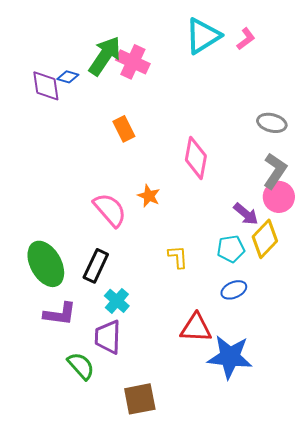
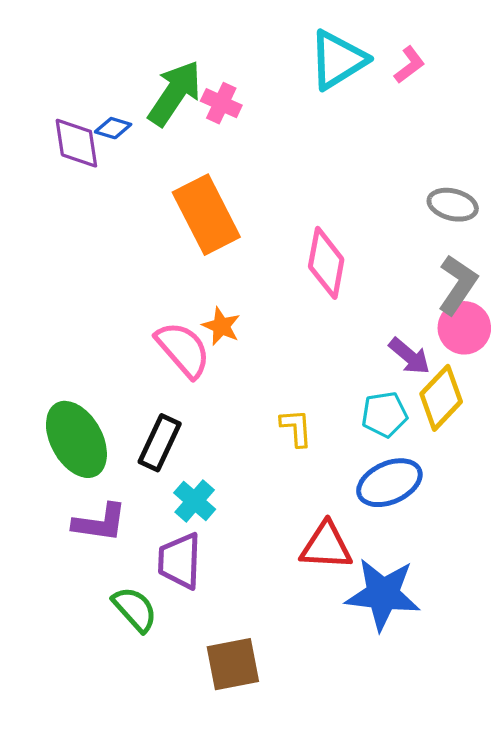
pink cross: (133, 62) -> (221, 103), size x0.7
orange rectangle: (124, 129) -> (206, 215), size x1.8
orange star: (149, 196) -> (221, 326), moved
blue ellipse: (234, 290) -> (389, 483), size x1.5

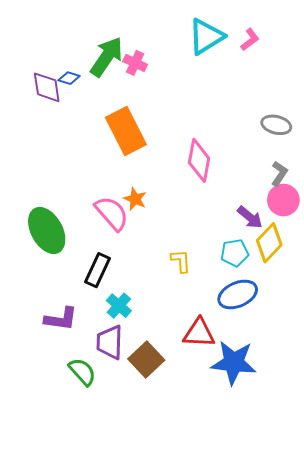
gray L-shape: (458, 285) -> (279, 174), size x0.7
green ellipse: (76, 439) -> (47, 230), moved
brown square: (233, 664) -> (146, 359), moved, turned -32

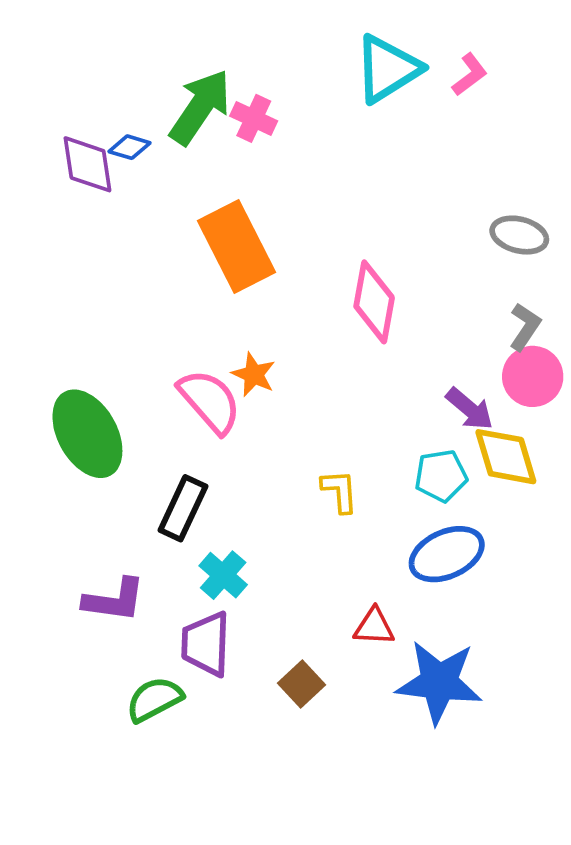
yellow diamond: (269, 243) -> (506, 457), turned -60
red triangle: (199, 333) -> (374, 627), size x0.7
brown square: (146, 359) -> (301, 684), moved, size x0.7
green semicircle: (82, 372) -> (154, 699), turned -76

